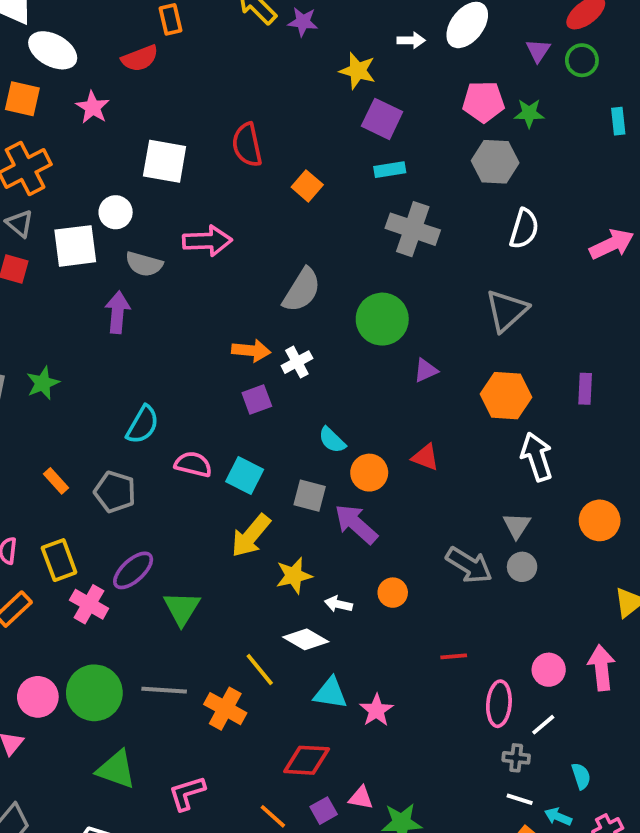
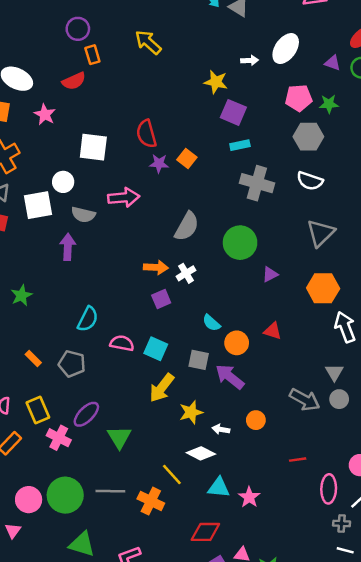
purple star: (303, 22) -> (159, 163), moved
purple triangle: (538, 51) -> (333, 63), turned -42
white semicircle: (524, 229) -> (310, 181), moved, turned 95

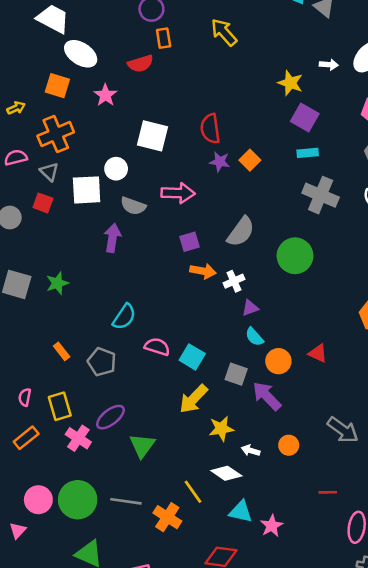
purple triangle: (270, 274) -> (250, 308), moved
purple square: (161, 299) -> (190, 242), moved

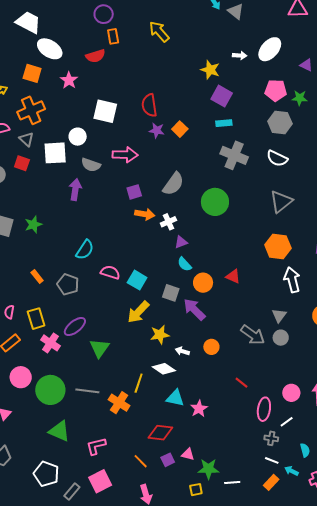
yellow line: (193, 492) -> (139, 383), turned 54
red line: (328, 492) -> (242, 383), turned 40
pink circle: (38, 500) -> (21, 377), moved

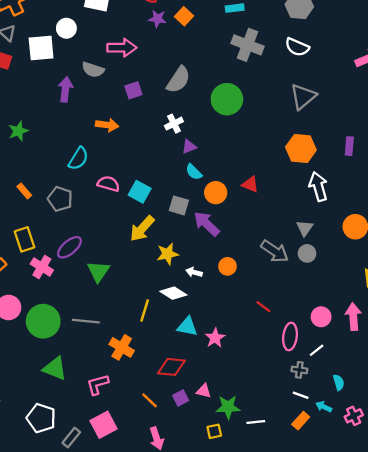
gray semicircle: (91, 165) -> (93, 70), moved
orange arrow: (145, 214) -> (107, 125), moved
orange cross: (119, 403) -> (122, 347), moved

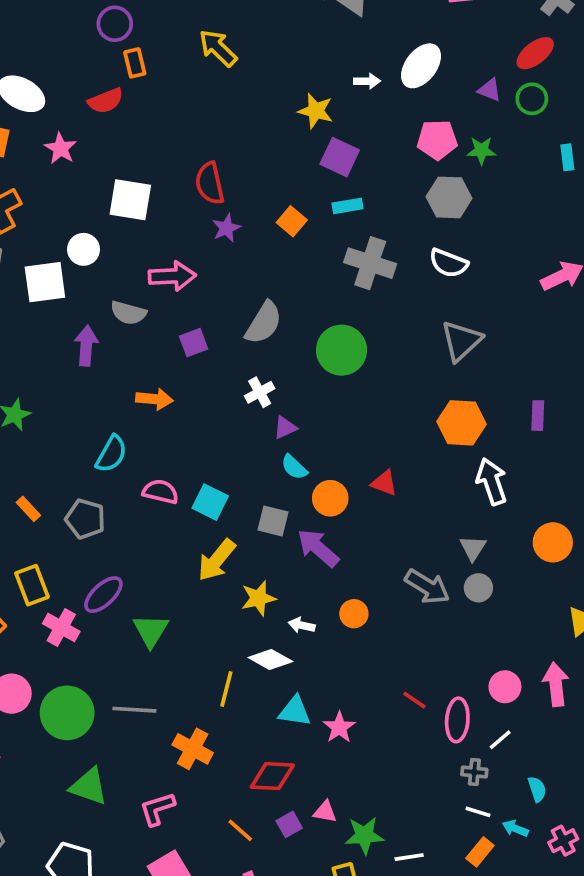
orange square: (184, 16) -> (292, 221), moved
purple star: (157, 19) -> (226, 228), turned -30
red line: (263, 307) -> (414, 700), moved

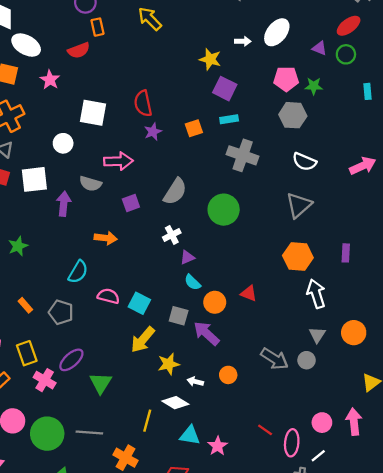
orange square: (292, 221) -> (194, 128), turned 30
white semicircle: (449, 263) -> (304, 162), moved
white square: (45, 282) -> (34, 179), moved
gray triangle: (473, 548) -> (317, 335), moved

